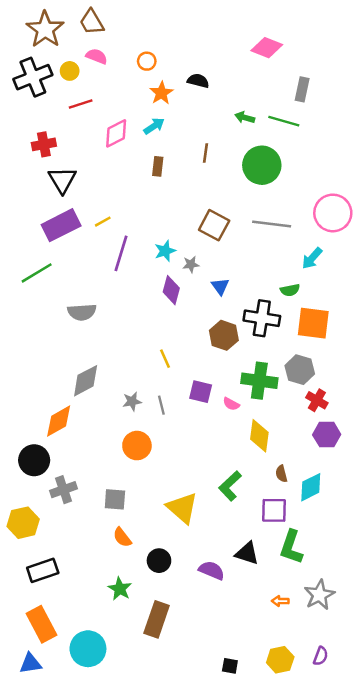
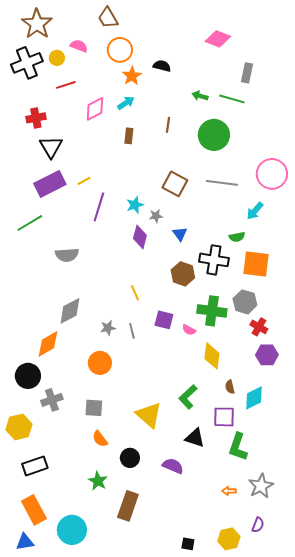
brown trapezoid: (92, 22) -> (108, 18), moved
orange circle: (147, 61) -> (120, 50), size x1.6
orange circle: (137, 446) -> (100, 363), moved
black triangle: (247, 553) -> (195, 438), moved
purple semicircle: (321, 656) -> (258, 525), moved

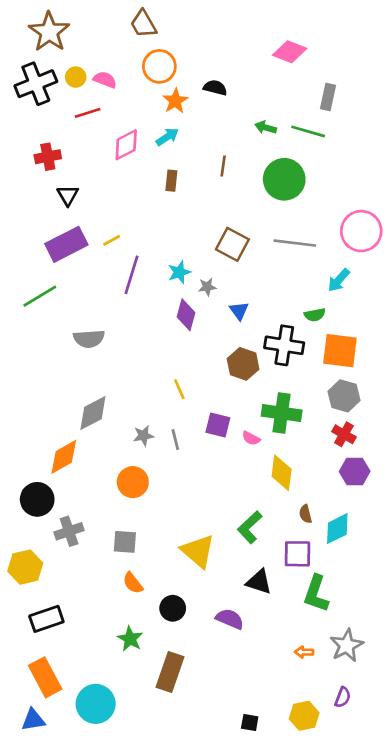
pink semicircle: (79, 46) -> (105, 80), moved
black triangle: (51, 147) -> (68, 195), size x0.7
gray hexagon: (245, 302) -> (344, 396), moved

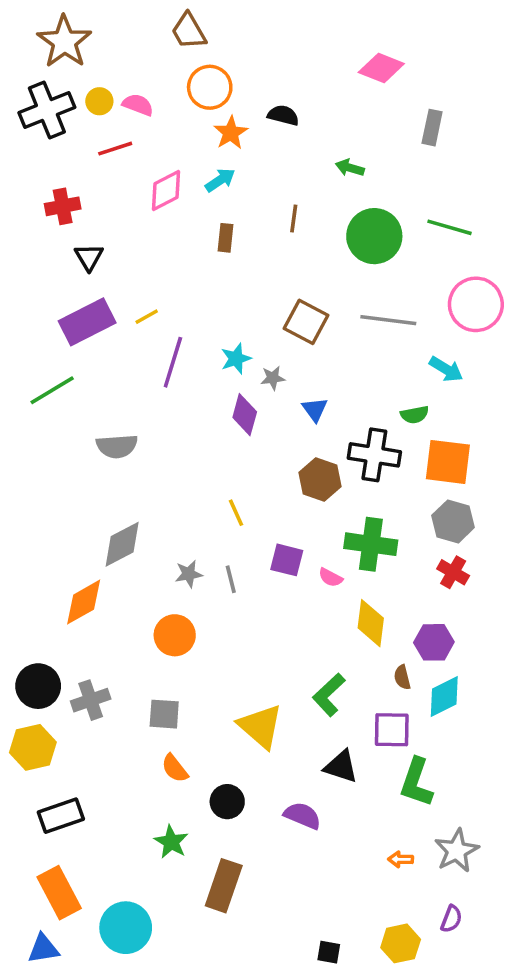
green line: (308, 131) -> (450, 227), moved
cyan arrow: (339, 280) -> (446, 369), turned -100
purple hexagon: (355, 471) -> (434, 642), moved
black circle: (37, 499) -> (38, 686), moved

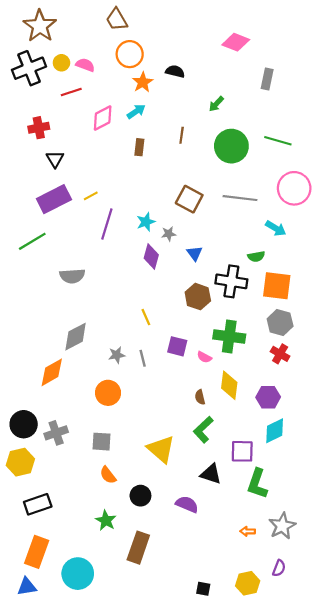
green arrow: (350, 168) -> (216, 104), turned -63
brown semicircle: (402, 677) -> (200, 397), moved
orange rectangle: (59, 893) -> (37, 552), turned 48

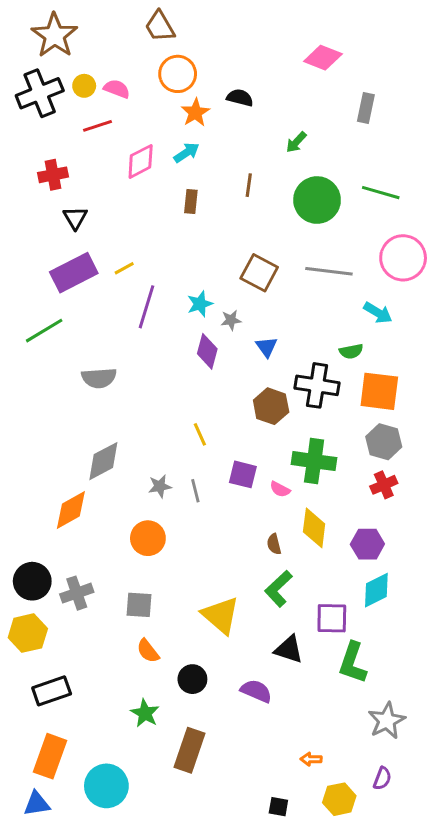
red cross: (280, 354) -> (384, 485), turned 36
orange arrow: (248, 531) -> (311, 759), moved

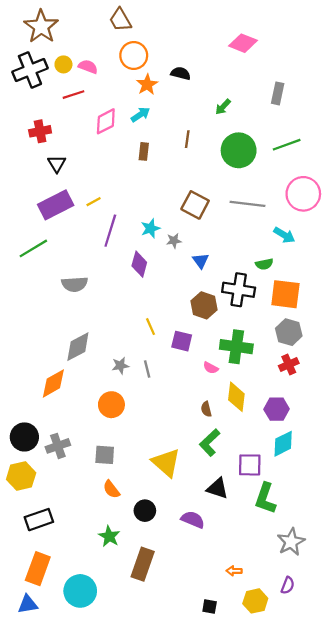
gray rectangle: (366, 108) -> (278, 93), moved
green line: (381, 193) -> (287, 145), turned -36
purple diamond: (207, 351) -> (139, 264), moved
purple square: (243, 474) -> (182, 341), moved

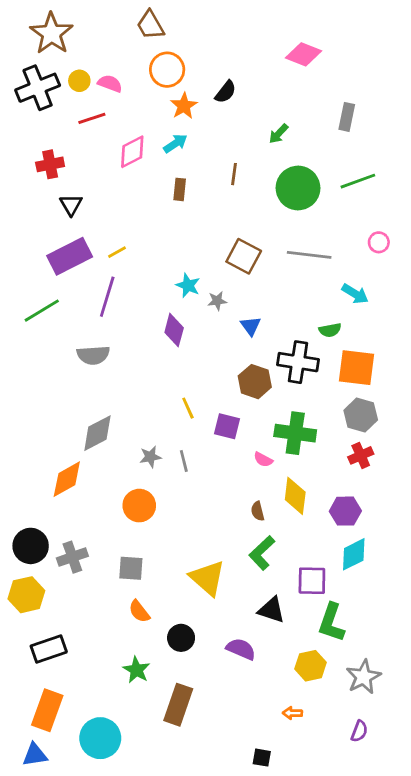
black semicircle: (181, 73) -> (226, 92), turned 114
pink circle: (303, 194) -> (379, 242), size x0.5
cyan star: (150, 228) -> (188, 285), turned -30
purple line: (110, 231) -> (107, 297), moved
yellow hexagon: (255, 601) -> (311, 666), moved

